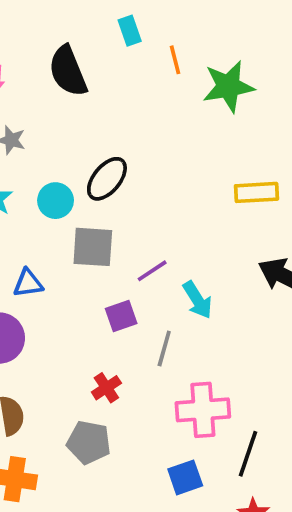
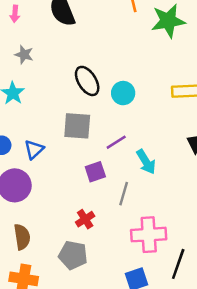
black ellipse: (107, 179) -> (87, 81), turned -72
cyan circle: (56, 201) -> (123, 93), moved
blue triangle: (28, 283) -> (34, 149), turned -35

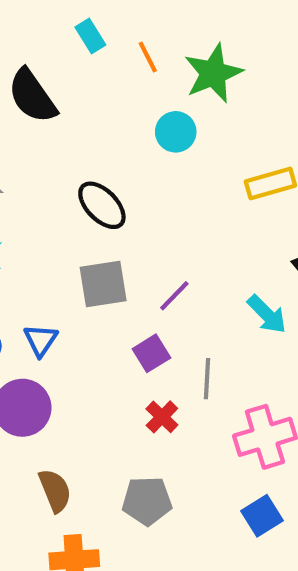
cyan circle: (123, 93) -> (176, 132), moved
cyan arrow: (146, 162) -> (267, 314), moved
red cross: (85, 219) -> (162, 417), moved

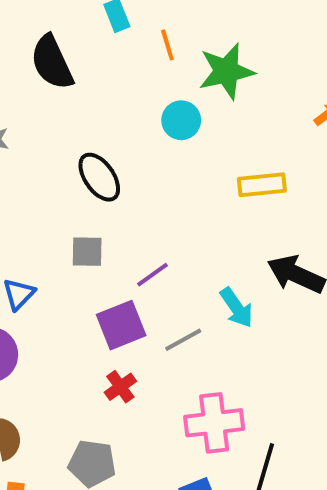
gray square: (103, 284) -> (87, 252), size x0.7
purple square: (151, 353) -> (121, 325), size x1.4
gray line: (207, 379) -> (183, 340), moved, turned 48

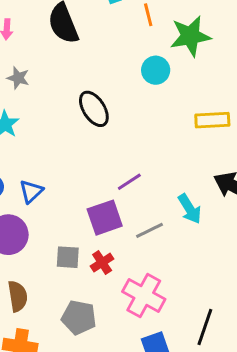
gray square: (87, 252) -> (68, 257), moved
pink cross: (214, 423) -> (144, 295), moved, turned 33

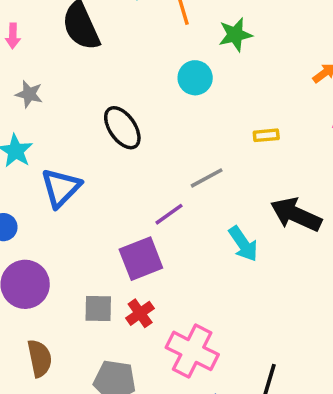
green star: (190, 36) -> (235, 35), size x0.7
yellow rectangle: (212, 120) -> (266, 135), size x0.6
blue triangle: (31, 191) -> (61, 188), moved, size x1.4
gray line: (150, 230) -> (207, 178), moved

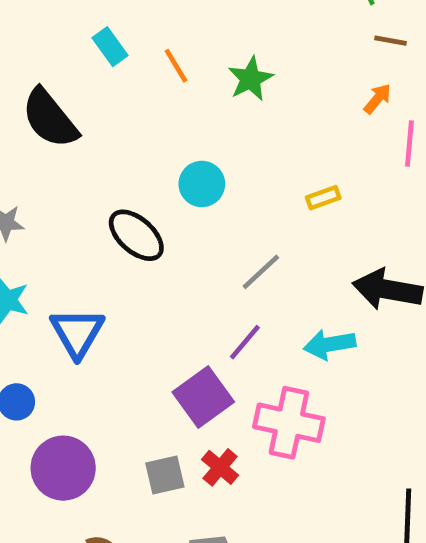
cyan circle: (195, 78) -> (202, 184), moved
purple line: (169, 214) -> (245, 342), moved
cyan arrow: (243, 244) -> (330, 344), turned 129
pink cross: (192, 351) -> (289, 423), moved

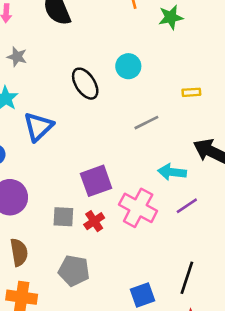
purple line: (245, 342) -> (187, 206), moved

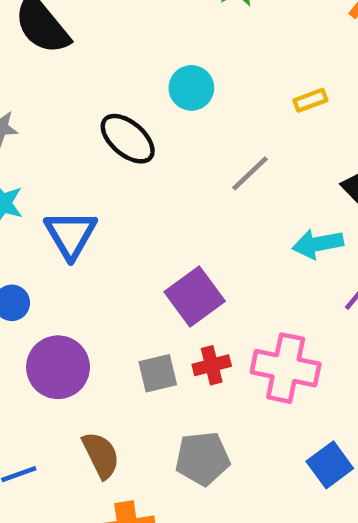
pink cross: (138, 208) -> (286, 368), moved
red cross: (94, 221) -> (212, 365), turned 36

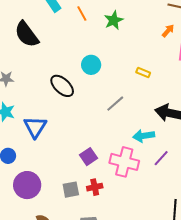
yellow rectangle: (310, 100) -> (143, 73), turned 40
purple square: (195, 297) -> (89, 157), size x0.7
pink cross: (286, 368) -> (124, 162), moved

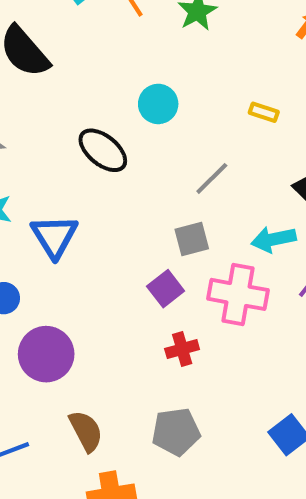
gray square: (71, 190) -> (192, 239), moved

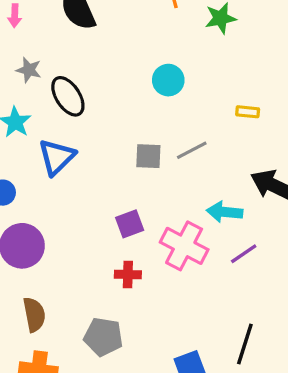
yellow rectangle: (264, 112) -> (248, 112), turned -30
black ellipse: (103, 150) -> (68, 96), moved
gray square: (192, 239) -> (148, 156), moved

